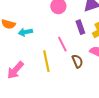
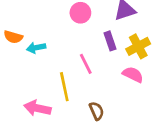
brown semicircle: (77, 61) -> (97, 111), moved
pink arrow: (15, 70) -> (37, 108), moved, turned 60

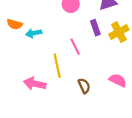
pink semicircle: (133, 75) -> (118, 80), moved

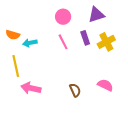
pink line: (75, 47) -> (63, 42), moved
yellow line: (57, 66) -> (16, 66), moved

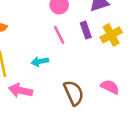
cyan arrow: (30, 43) -> (40, 61), moved
brown semicircle: (75, 90) -> (74, 93), size x1.5

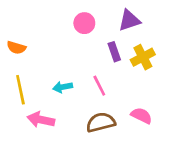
pink line: (59, 35) -> (99, 86), moved
brown semicircle: (74, 93) -> (101, 122), turned -80

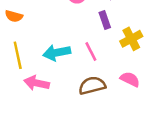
yellow cross: (143, 57) -> (131, 39), moved
cyan arrow: (63, 87) -> (57, 53), size x1.5

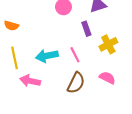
brown semicircle: (92, 86) -> (76, 83), turned 130

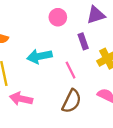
cyan arrow: (47, 56) -> (39, 56), moved

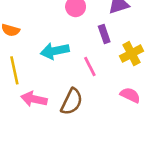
brown semicircle: (72, 101) -> (72, 102), moved

